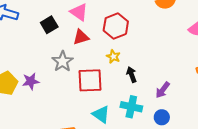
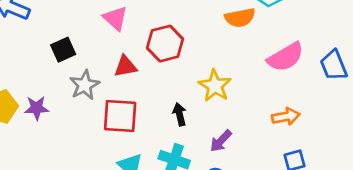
black square: (49, 25) -> (63, 50), moved
red triangle: (81, 37) -> (126, 66), moved
yellow star: (113, 56) -> (215, 86), moved, size x1.6

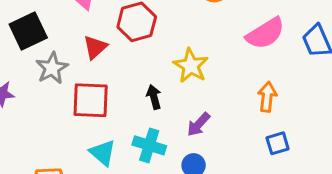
black square: (63, 50) -> (28, 31), size x1.4
red triangle: (126, 66) -> (95, 47), turned -30
orange arrow: (286, 117) -> (267, 97), turned -72

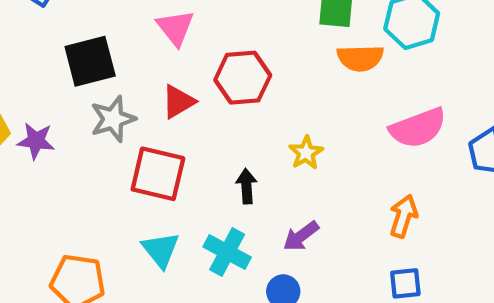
yellow star: (191, 66) -> (306, 153), size x0.7

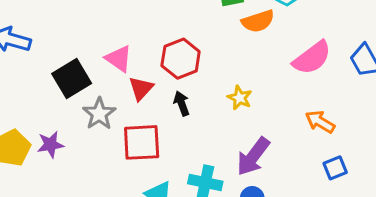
pink triangle: (175, 28) -> (119, 59), moved
black arrow: (247, 186) -> (182, 103), moved
orange arrow: (403, 216) -> (320, 122), turned -60
purple arrow: (301, 236) -> (253, 156), size x1.5

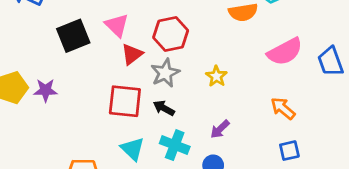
black arrow: (182, 103) -> (164, 108), moved, turned -50
gray star: (99, 114) -> (165, 73), moved
purple arrow: (253, 156) -> (220, 129), size x0.6

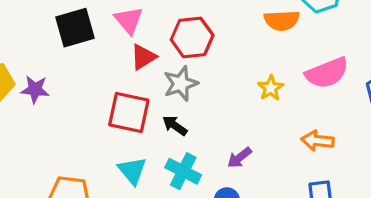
yellow star: (216, 76) -> (271, 88), moved
orange arrow: (283, 108) -> (318, 141), turned -40

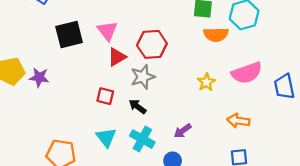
red square: (129, 113) -> (105, 96), size x0.6

